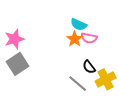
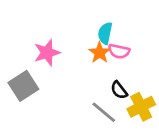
cyan semicircle: (79, 25) -> (105, 33), turned 77
pink star: (14, 39) -> (47, 53), moved

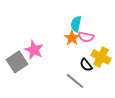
pink star: (47, 53) -> (34, 50), moved, turned -30
yellow cross: (141, 107) -> (101, 57), moved, turned -36

